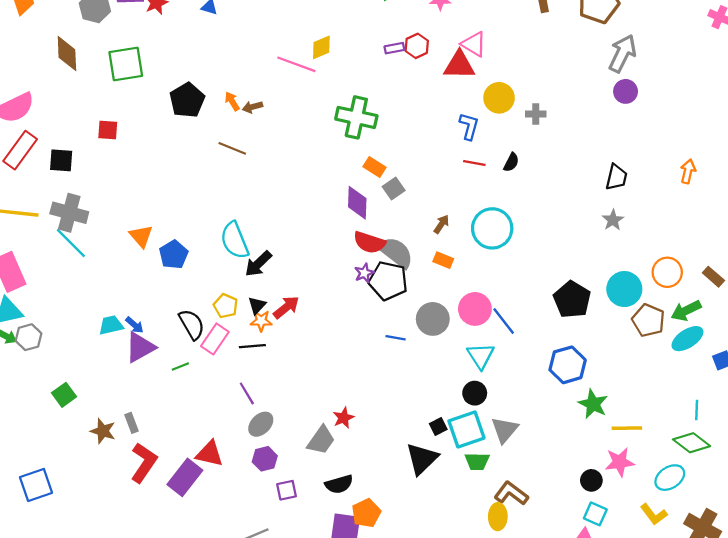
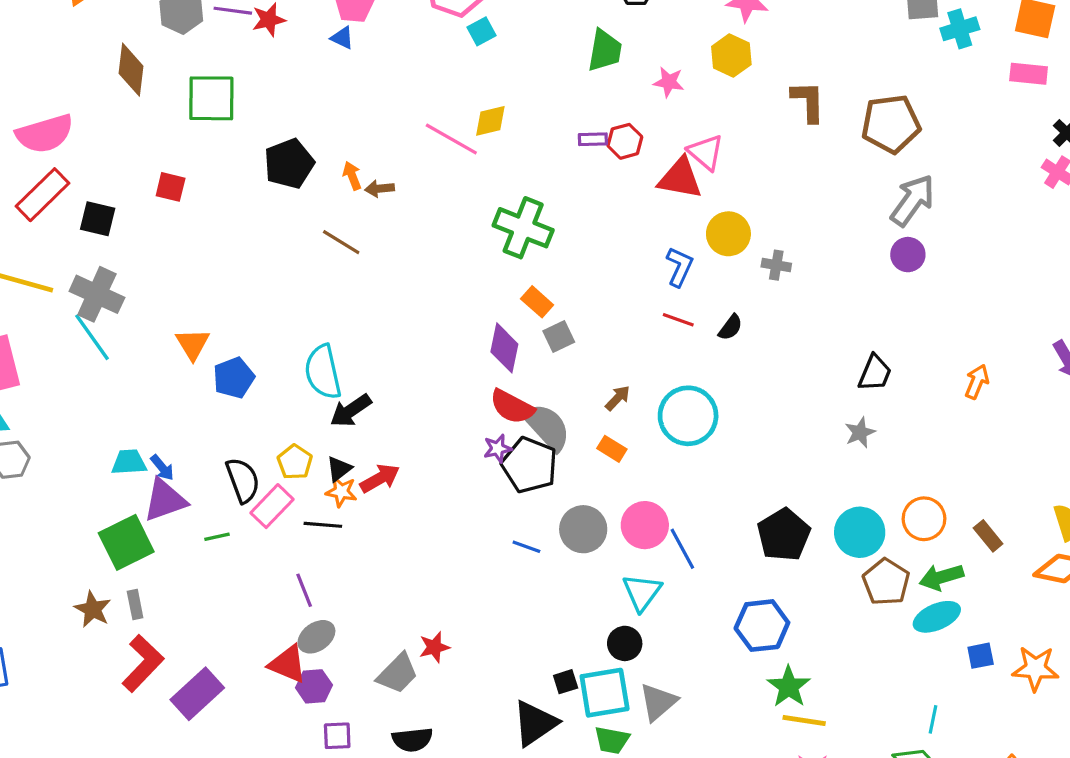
green square: (64, 395) -> (126, 542), moved, size x1.6
yellow line: (627, 428) -> (804, 721), moved
red triangle: (210, 454) -> (288, 664), moved

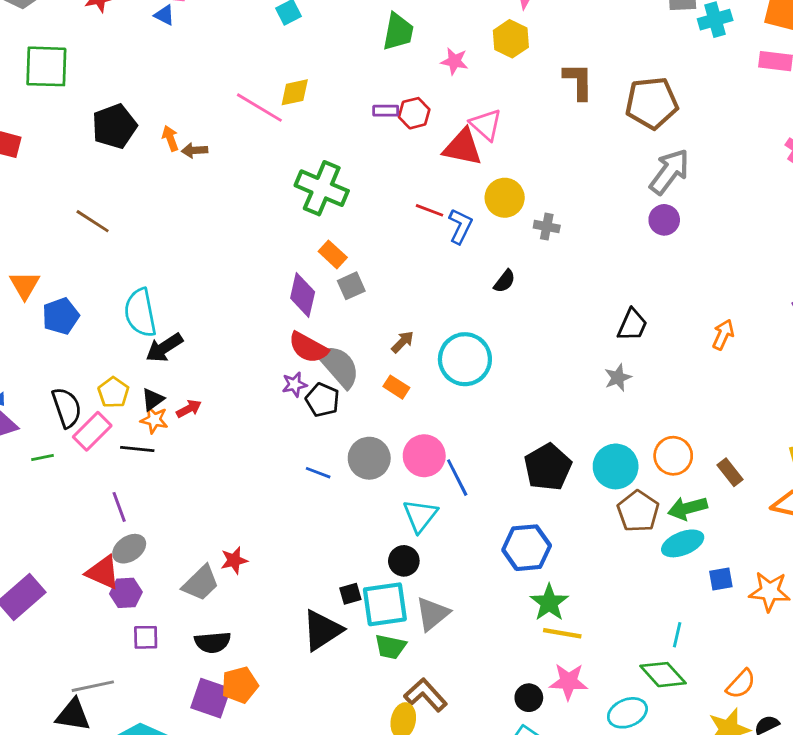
brown line: (341, 242) -> (93, 221), moved
red line: (678, 320) -> (429, 210), moved
black pentagon: (529, 465) -> (323, 400), size x0.7
red arrow: (380, 478) -> (189, 409), size x0.7

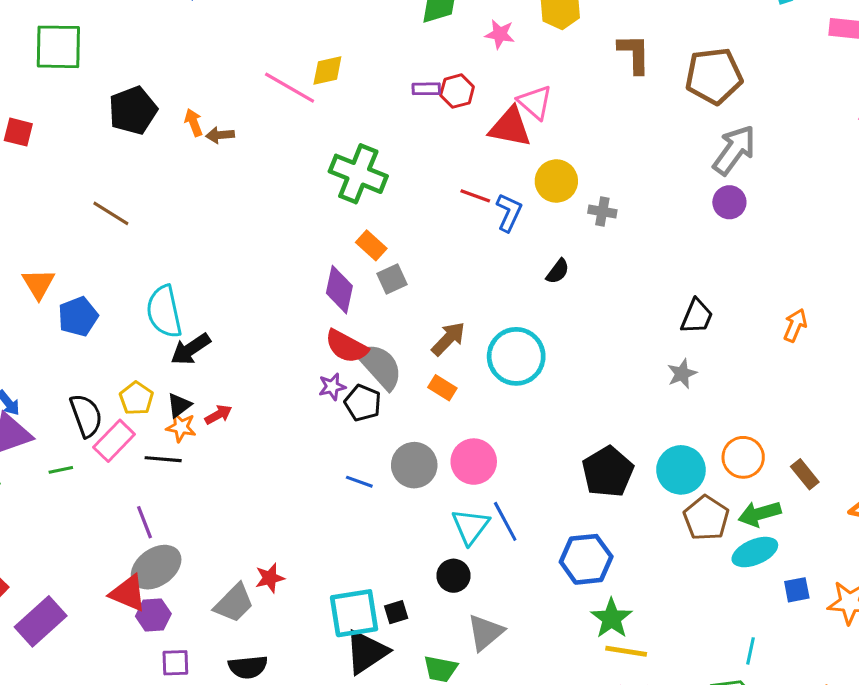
brown arrow: (403, 342) -> (448, 339), size x1.4
blue line: (457, 478) -> (505, 521), moved
gray ellipse: (129, 549) -> (156, 567), size x1.4
cyan square: (385, 604) -> (354, 613), moved

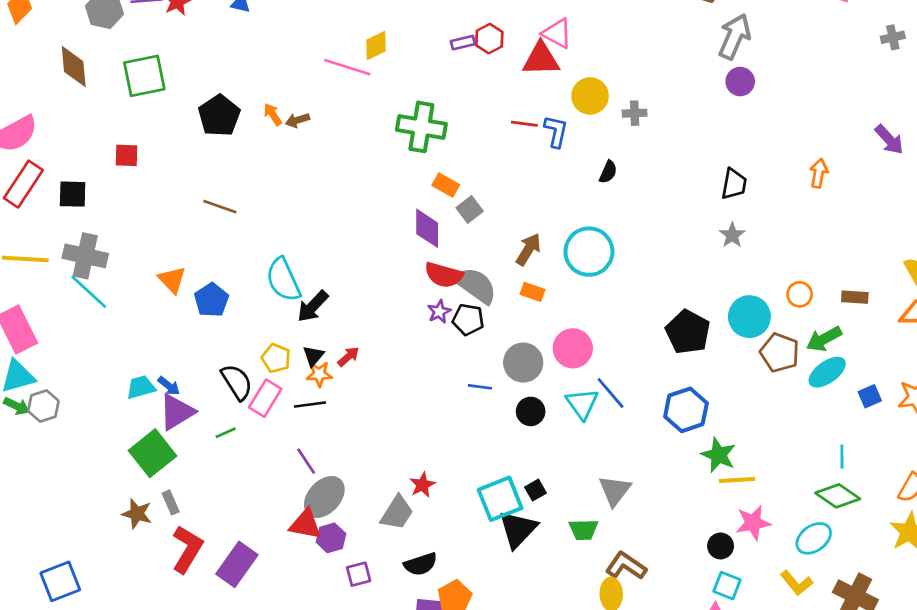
orange circle: (743, 457) -> (800, 294), size x0.7
brown rectangle: (805, 474) -> (855, 297), turned -35
black circle: (453, 576) -> (531, 411), moved

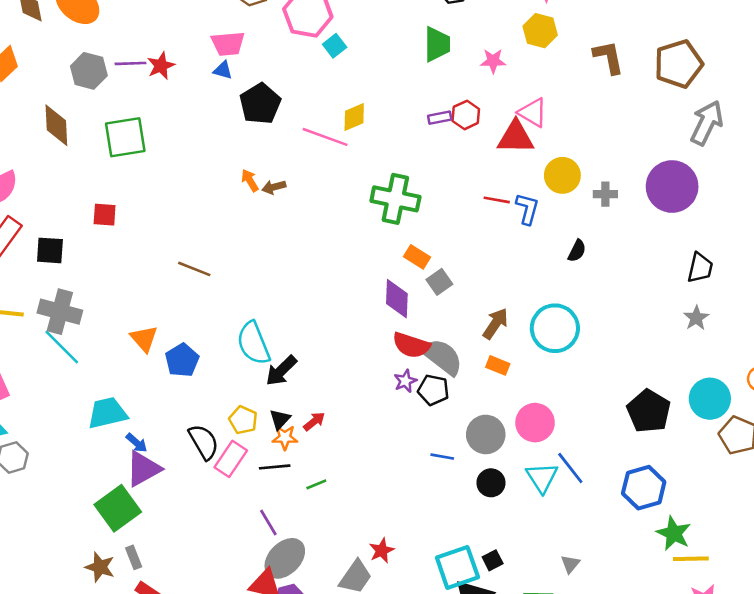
purple circle: (740, 82) -> (672, 187), moved, size x1.8
black pentagon: (219, 116) -> (260, 104), moved
cyan trapezoid: (141, 387) -> (107, 413), moved, size x1.4
green line: (226, 433) -> (316, 484), moved
gray triangle: (615, 490) -> (570, 564), size x0.6

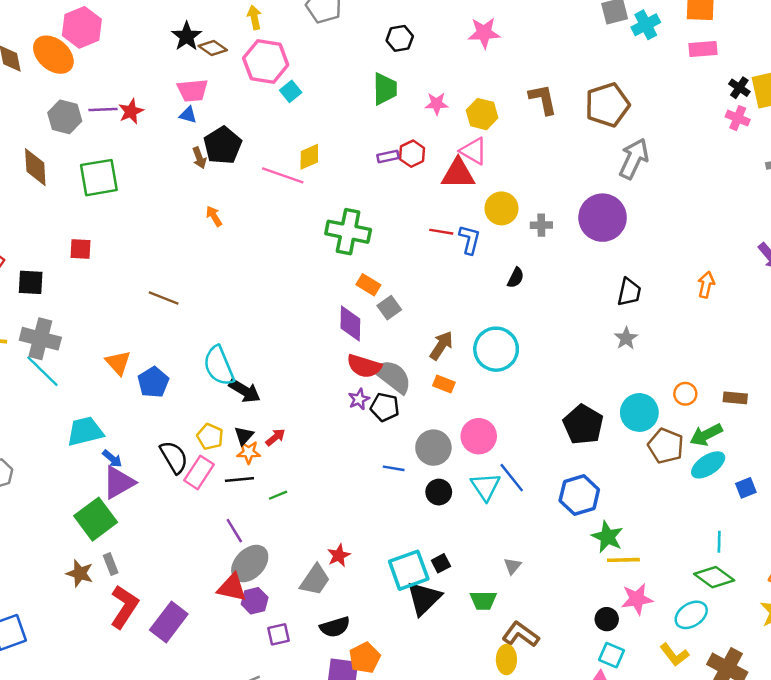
yellow hexagon: (540, 31) -> (482, 114), moved
brown arrow: (274, 187) -> (199, 158), moved, turned -95
black arrow: (281, 371) -> (245, 391), turned -104

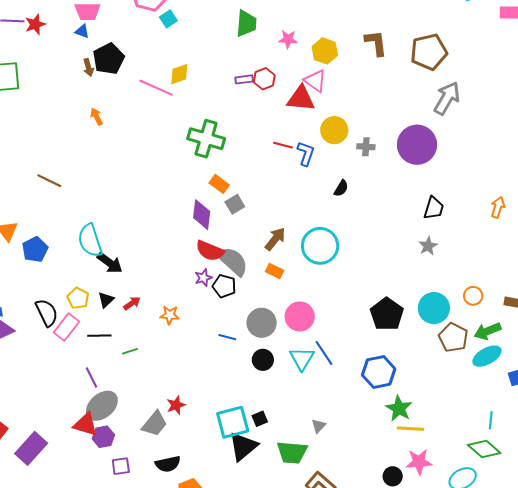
orange star: (249, 452) -> (170, 315), moved
green trapezoid: (483, 600) -> (292, 452), size x1.4

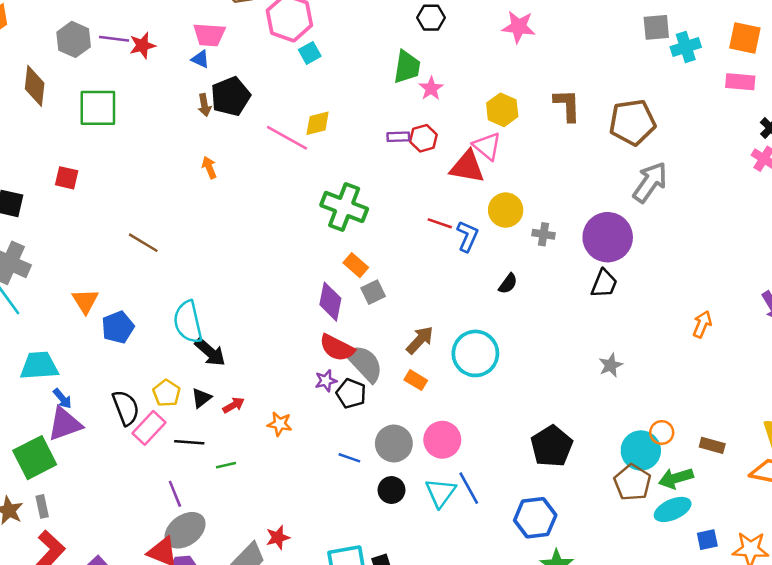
pink star: (288, 39) -> (431, 88), moved, turned 30
black trapezoid: (434, 208) -> (604, 284), moved
cyan circle: (434, 308) -> (641, 451), moved

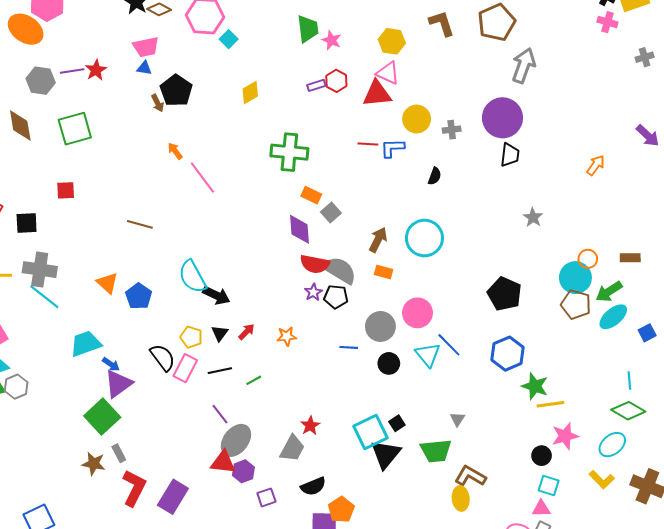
pink line: (287, 138) -> (202, 177), moved, turned 40
blue L-shape: (467, 236) -> (392, 148), turned -100
orange arrow: (702, 324) -> (596, 165), turned 30

